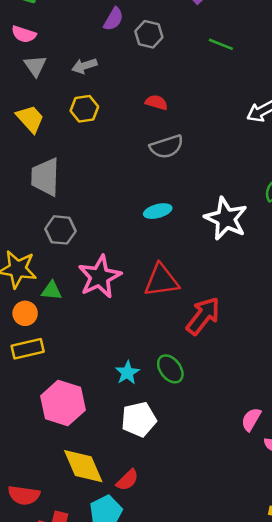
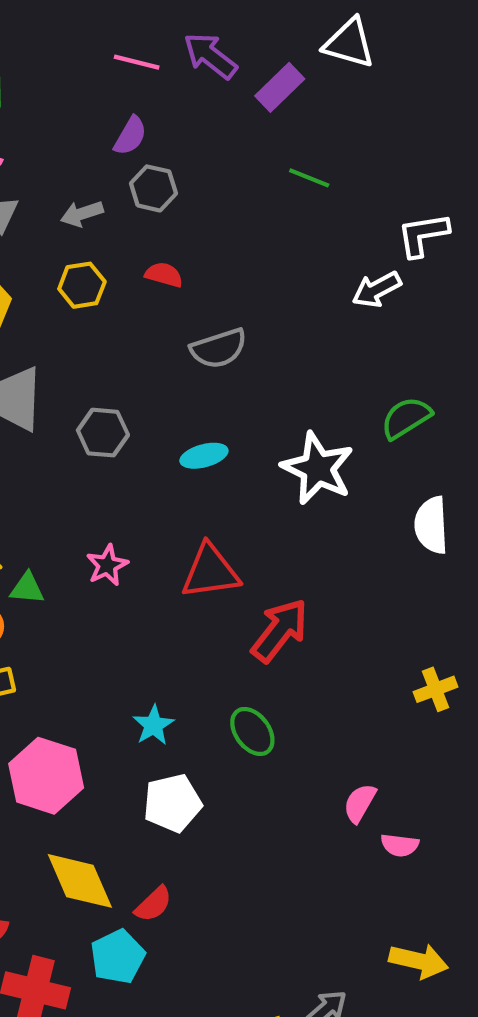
gray hexagon: (149, 34) -> (153, 188), moved
red semicircle: (156, 102) -> (164, 275), moved
gray hexagon: (60, 230) -> (103, 433), moved
pink star: (100, 277) -> (107, 565), size x0.6
green ellipse: (170, 369) -> (252, 731), moved

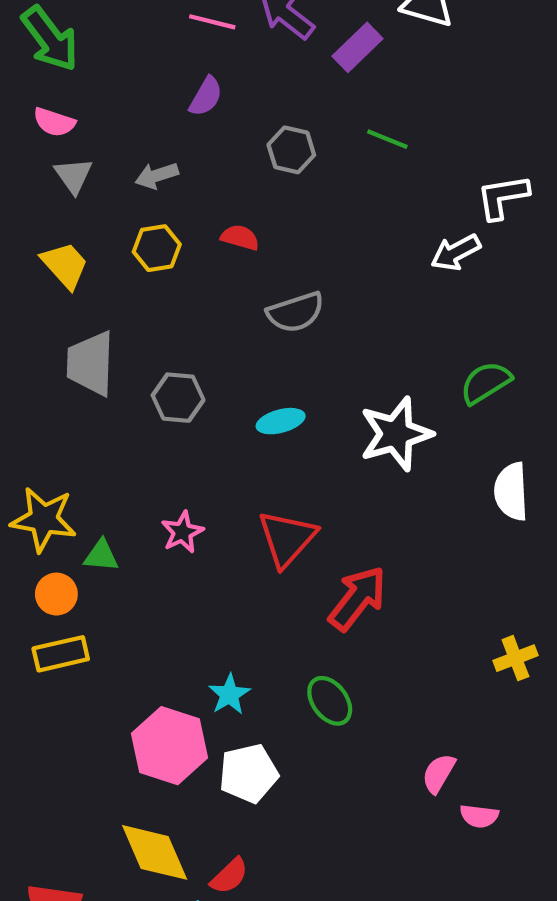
gray hexagon: (153, 188) -> (291, 150), moved
white star: (318, 468) -> (396, 434), turned 30
red triangle: (210, 571) -> (287, 539), turned -40
pink hexagon: (46, 776) -> (170, 746), moved

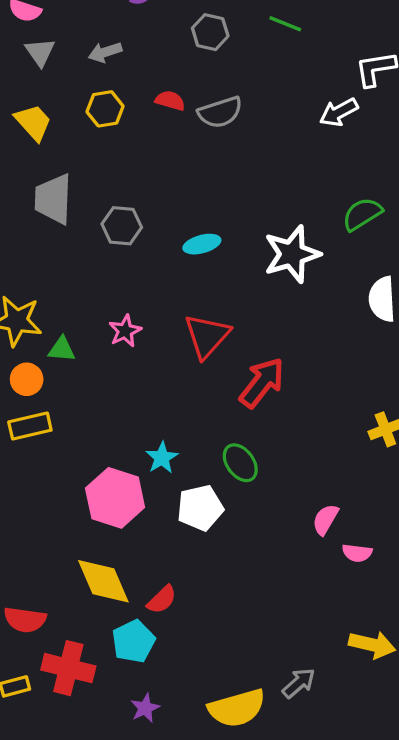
gray semicircle: (296, 312) -> (220, 112), moved
white pentagon: (249, 773) -> (200, 508), moved

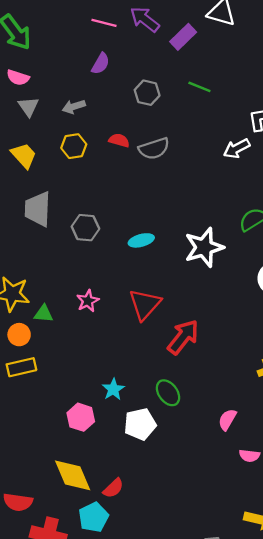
pink hexagon: (115, 498) -> (81, 417), size x0.7
pink semicircle: (325, 519) -> (227, 420), moved

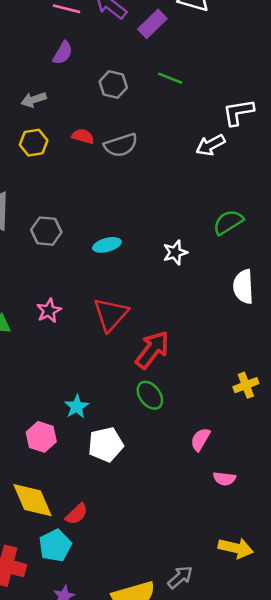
white star: (204, 247) -> (175, 252), size x0.6
green ellipse: (168, 393) -> (150, 395), moved

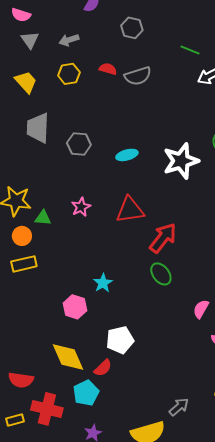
green line: (170, 78) -> (190, 50), moved
white star: (175, 252) -> (181, 161), size x1.8
red triangle: (111, 314) -> (130, 210), turned 40
white pentagon: (106, 444) -> (120, 340), moved
gray arrow: (180, 577) -> (179, 407), moved

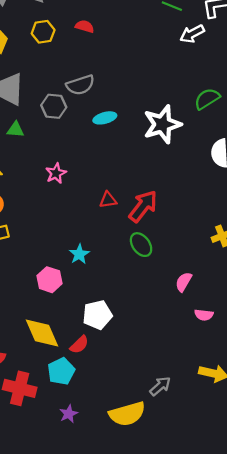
gray semicircle: (138, 76) -> (80, 85), moved
red triangle: (130, 210) -> (108, 200), moved, size x0.6
green triangle: (43, 218) -> (15, 130), moved

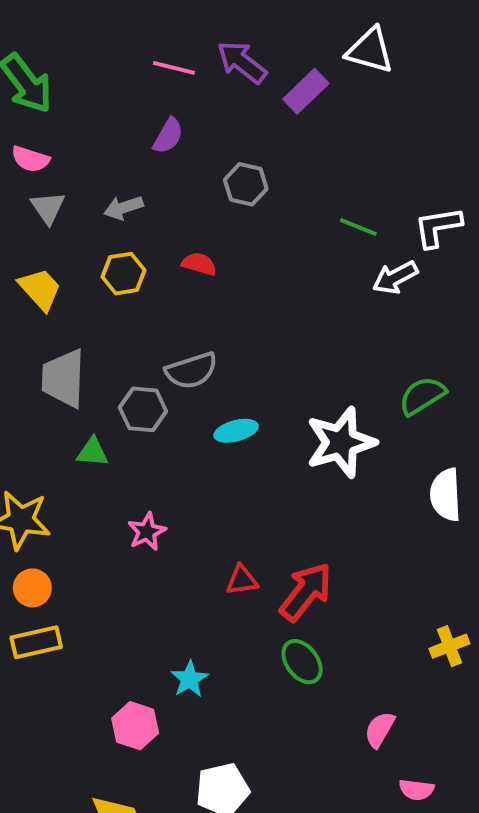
green triangle: (15, 130) -> (92, 452), moved

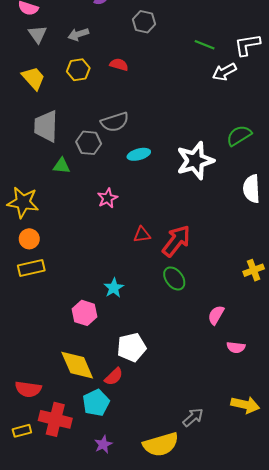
pink star: (147, 532) -> (107, 198), moved

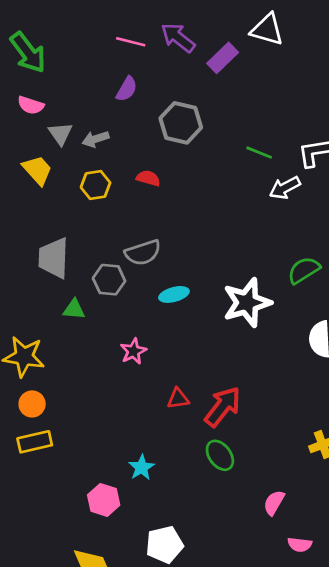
gray hexagon: (144, 22) -> (181, 123), size x1.4
gray triangle: (38, 34) -> (60, 134), moved
yellow trapezoid: (33, 78) -> (37, 170), moved

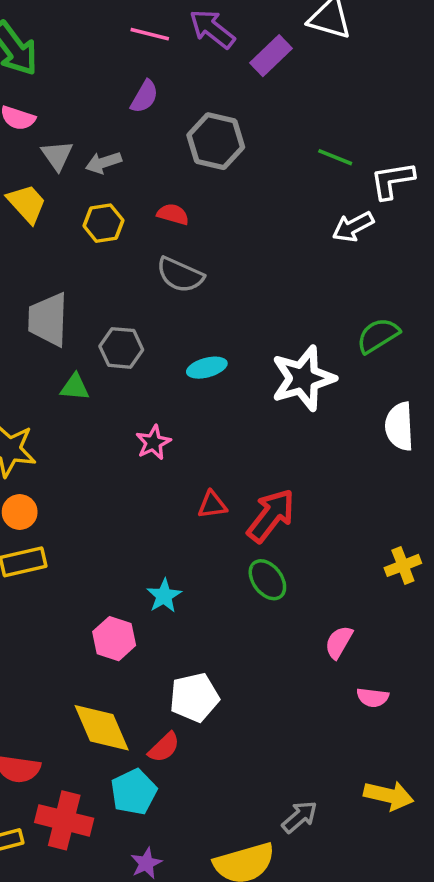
green line: (259, 153) -> (335, 157), moved
gray semicircle: (143, 253) -> (180, 275), moved, turned 42

